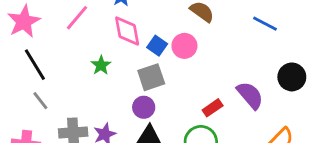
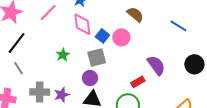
black line: (35, 65) -> (17, 43), turned 65
green star: (101, 65) -> (63, 55), moved
purple semicircle: (250, 95) -> (156, 65), moved

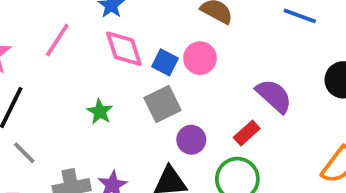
purple circle: (90, 78) -> (191, 140), moved

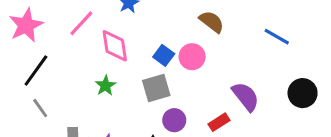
pink diamond: (124, 49) -> (115, 46), moved

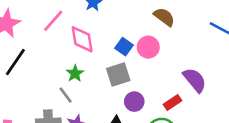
gray line: (40, 108) -> (66, 95), moved

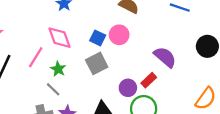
pink line: (53, 21) -> (36, 57), moved
purple circle: (134, 102) -> (128, 88), moved

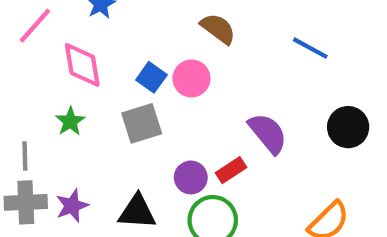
pink line: (36, 57) -> (35, 26), moved
gray line: (53, 89) -> (25, 156), moved, turned 35

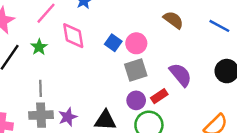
brown semicircle: (218, 29) -> (173, 20), moved
blue line: (310, 48) -> (219, 26), moved
green star: (70, 121) -> (39, 47), moved
gray square: (142, 123) -> (136, 70), moved

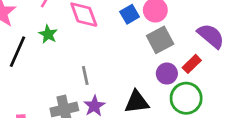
blue square: (113, 43) -> (130, 14), turned 35
gray line: (40, 88) -> (85, 75), moved

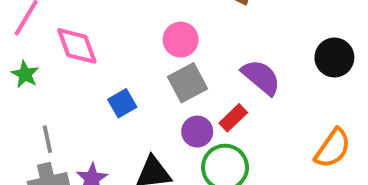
blue square: (130, 14) -> (122, 103), moved
gray line: (85, 75) -> (47, 139), moved

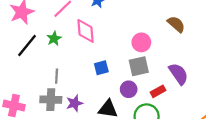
purple circle: (197, 132) -> (129, 89), moved

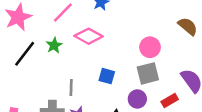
pink diamond: (86, 31) -> (88, 36), turned -55
blue square: (101, 68) -> (107, 76), turned 32
gray line: (57, 76) -> (71, 88), moved

